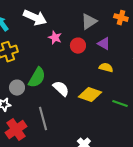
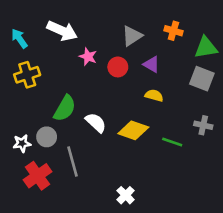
gray circle: (17, 88) -> (47, 137), moved

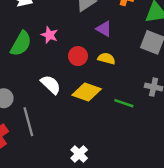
pink star: (88, 57) -> (49, 35), moved
red circle: (118, 67) -> (78, 56), moved
green semicircle: (65, 108) -> (21, 44), moved

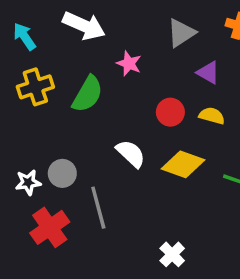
pink star: (49, 35) -> (129, 64), moved

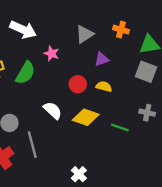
purple triangle: (208, 73) -> (102, 59), turned -49

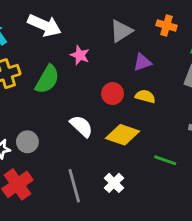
green line: (120, 127) -> (165, 160), moved
gray line: (32, 145) -> (74, 186), moved
white cross: (79, 174) -> (114, 183), moved

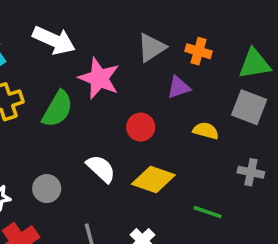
orange cross: (167, 25) -> (199, 51), moved
pink star: (80, 55) -> (99, 78), size x1.6
yellow semicircle: (145, 96) -> (206, 131), moved
gray circle: (27, 142) -> (47, 189), moved

